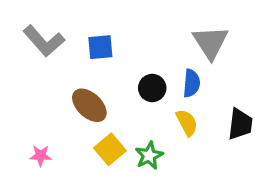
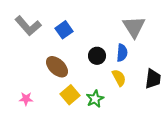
blue square: (100, 47) -> (64, 30), turned -30

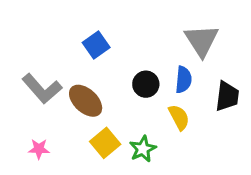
gray L-shape: (28, 26) -> (42, 89), moved
black trapezoid: (153, 79) -> (227, 96), moved

